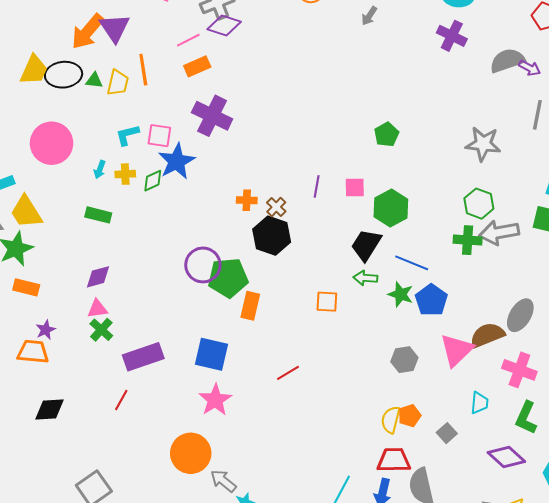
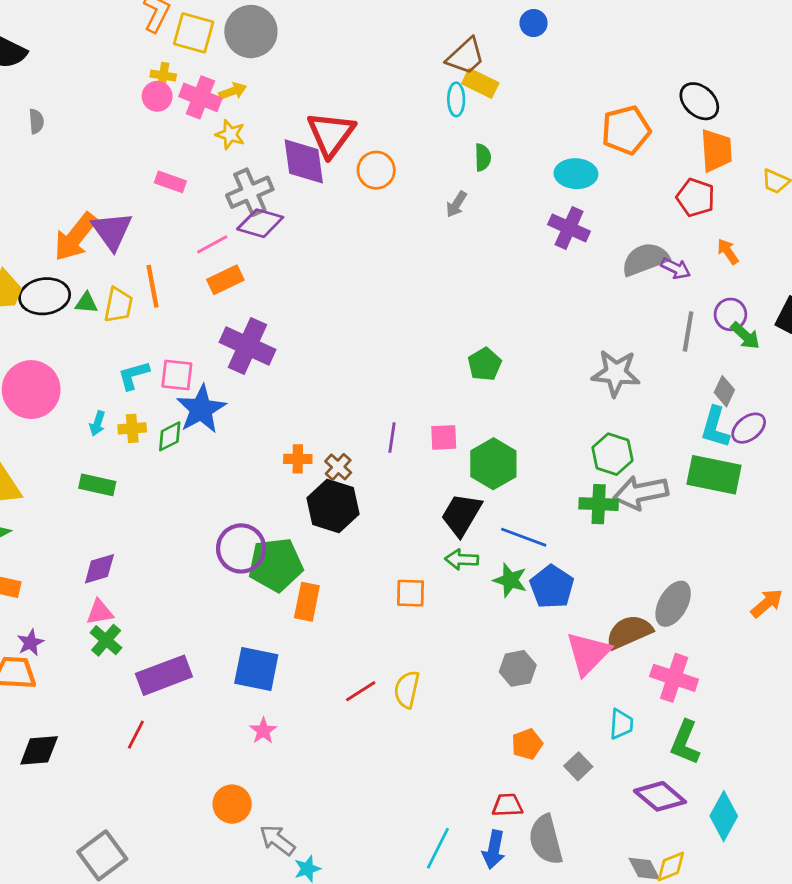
pink star: (215, 400) -> (263, 731), size x0.6
yellow semicircle: (391, 420) -> (407, 689), moved
orange circle: (191, 453) -> (232, 804), size x0.7
red trapezoid: (394, 460) -> (507, 805), size x0.7

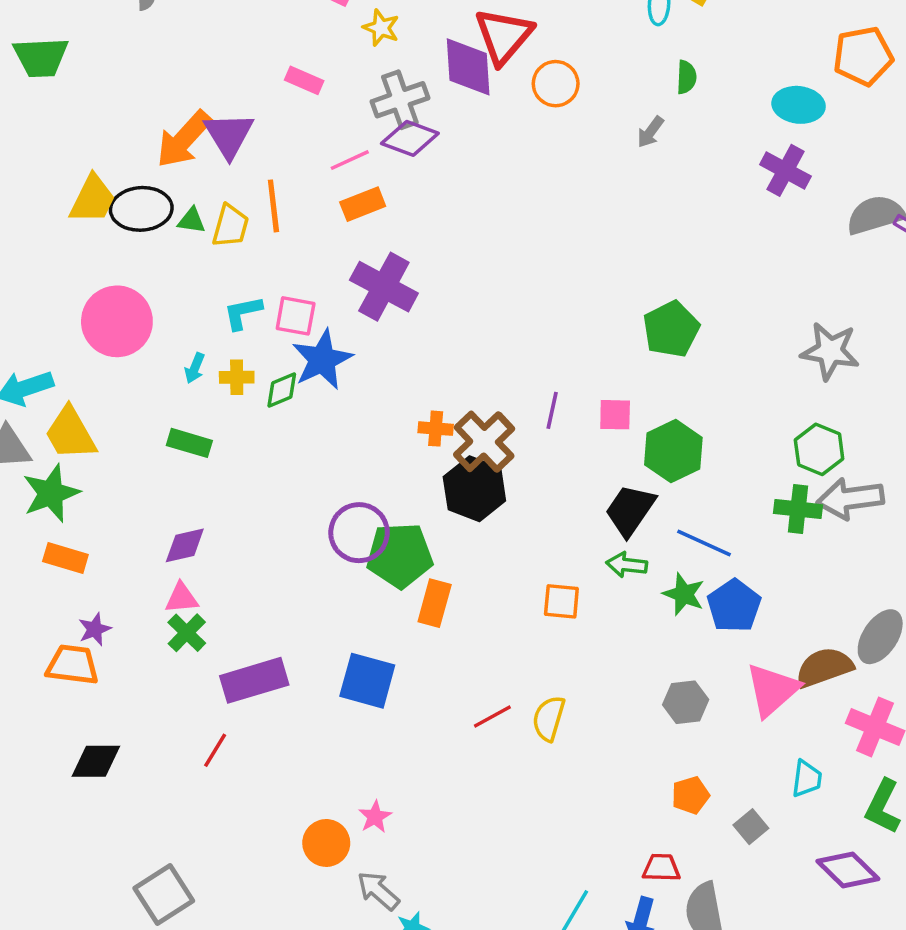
green pentagon: (485, 364) -> (671, 329), size x1.4
brown cross: (338, 467) -> (484, 442), size x1.8
pink star: (263, 731) -> (375, 817), moved

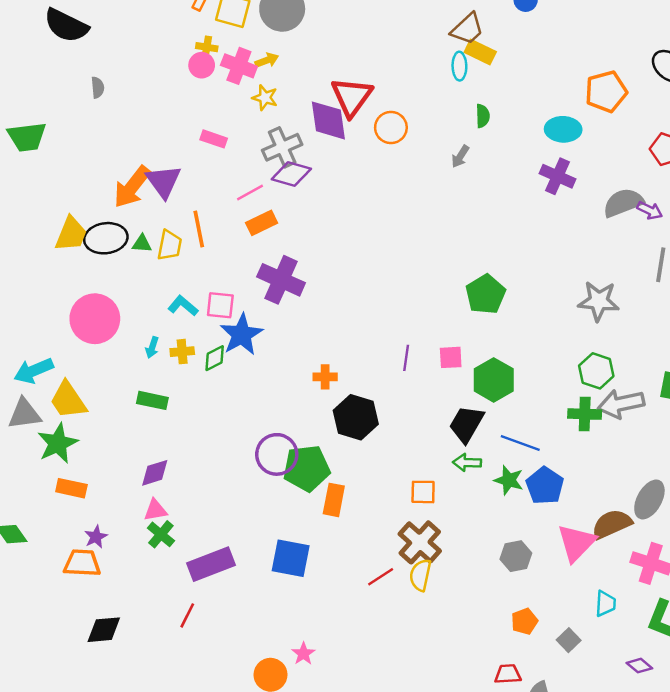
cyan L-shape: (243, 313) -> (183, 306), turned 56
brown cross: (484, 442) -> (420, 542), moved
purple diamond: (848, 870) -> (639, 666), size x0.6

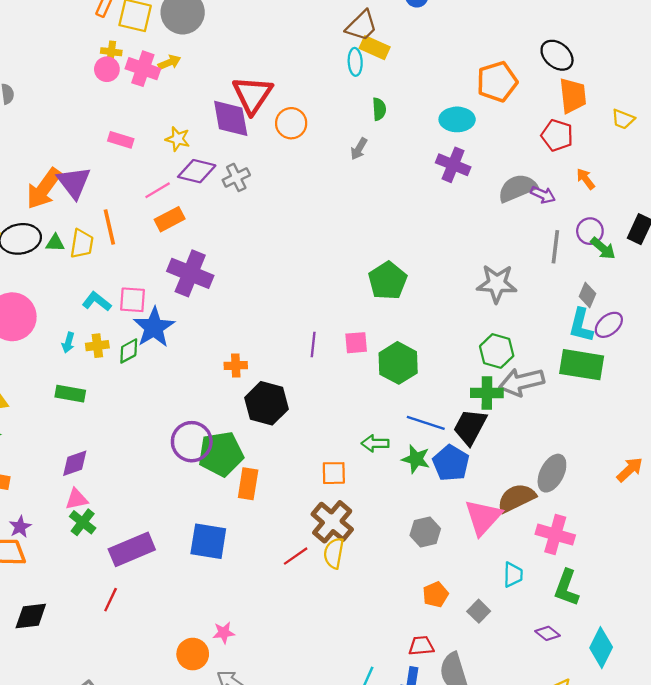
yellow star: (265, 98) -> (178, 139), moved
gray cross: (282, 147) -> (236, 177), moved, size x0.7
black trapezoid: (466, 424) -> (470, 427), moved
pink star: (303, 654) -> (224, 633), turned 30

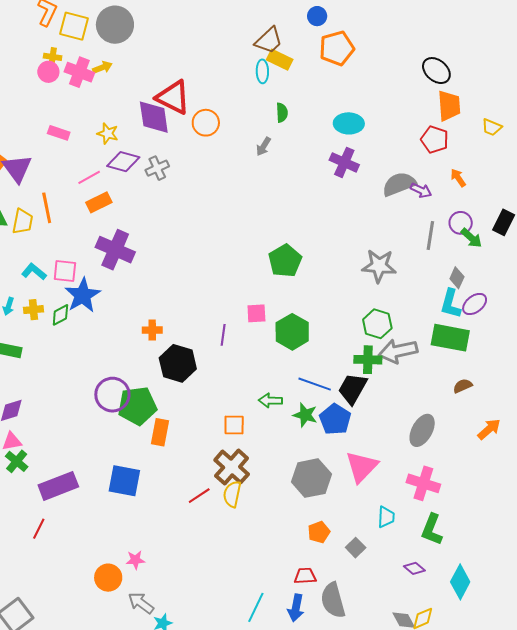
orange pentagon: (497, 82) -> (337, 48), moved
red triangle: (252, 95) -> (173, 97), turned -39
purple line: (313, 345) -> (223, 335), moved
brown semicircle: (516, 498) -> (463, 386), moved, size x0.6
gray hexagon: (425, 532) -> (311, 478), size x1.5

